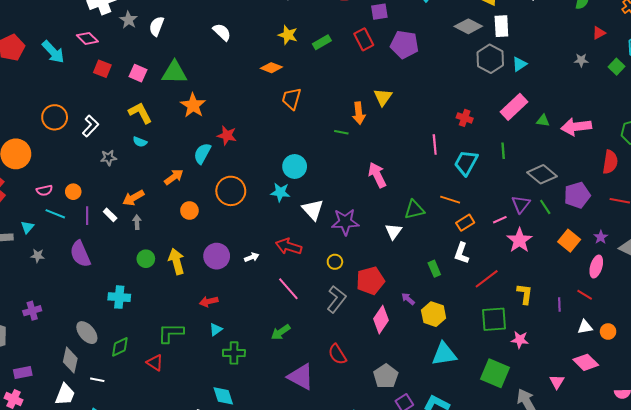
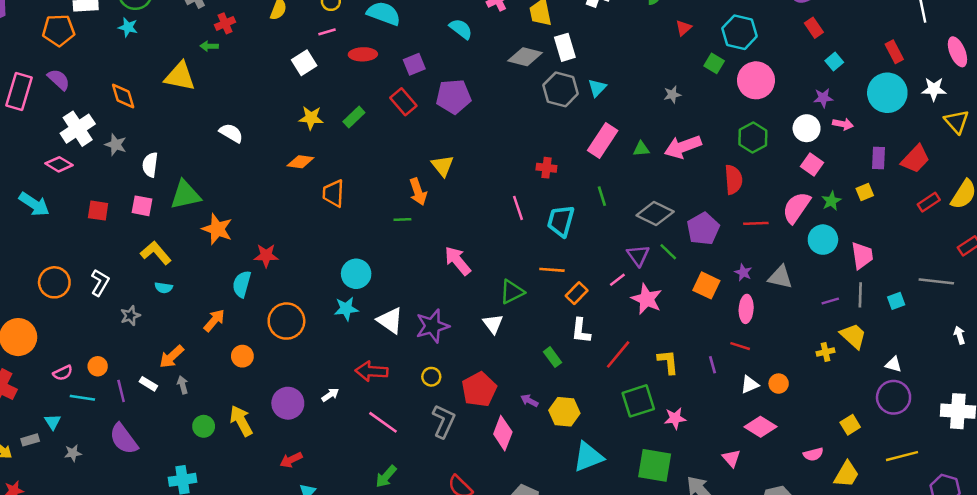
white semicircle: (157, 26) -> (150, 165), moved
pink diamond: (87, 38) -> (59, 164), moved
gray star: (581, 60) -> (672, 95), moved

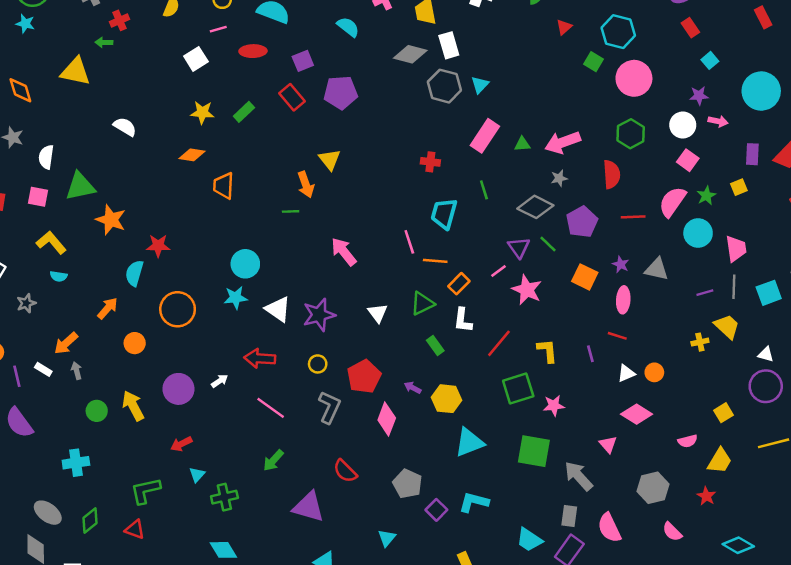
red rectangle: (894, 52) -> (763, 17), moved
gray star: (672, 95) -> (559, 178), moved
pink line: (518, 208) -> (409, 242), moved
green triangle: (512, 292) -> (422, 304), moved
cyan square: (896, 301) -> (769, 293), size x1.5

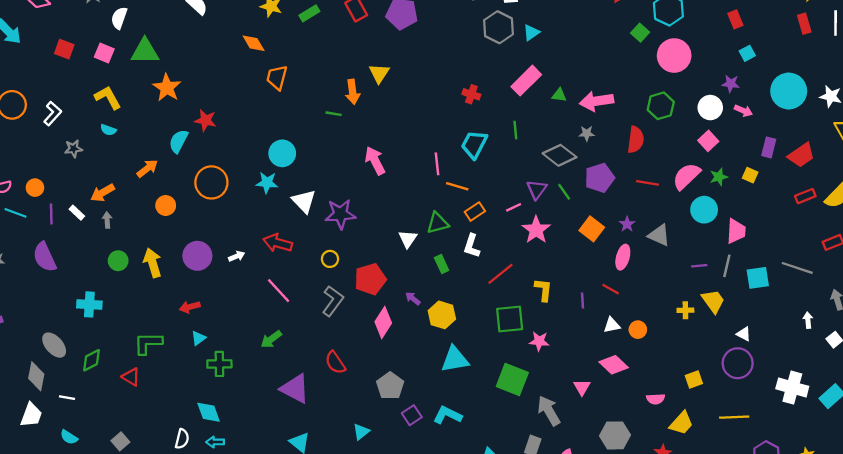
orange diamond: (192, 155) -> (254, 43), turned 40
yellow square: (739, 187) -> (750, 175), turned 35
white triangle: (378, 313) -> (408, 239), moved

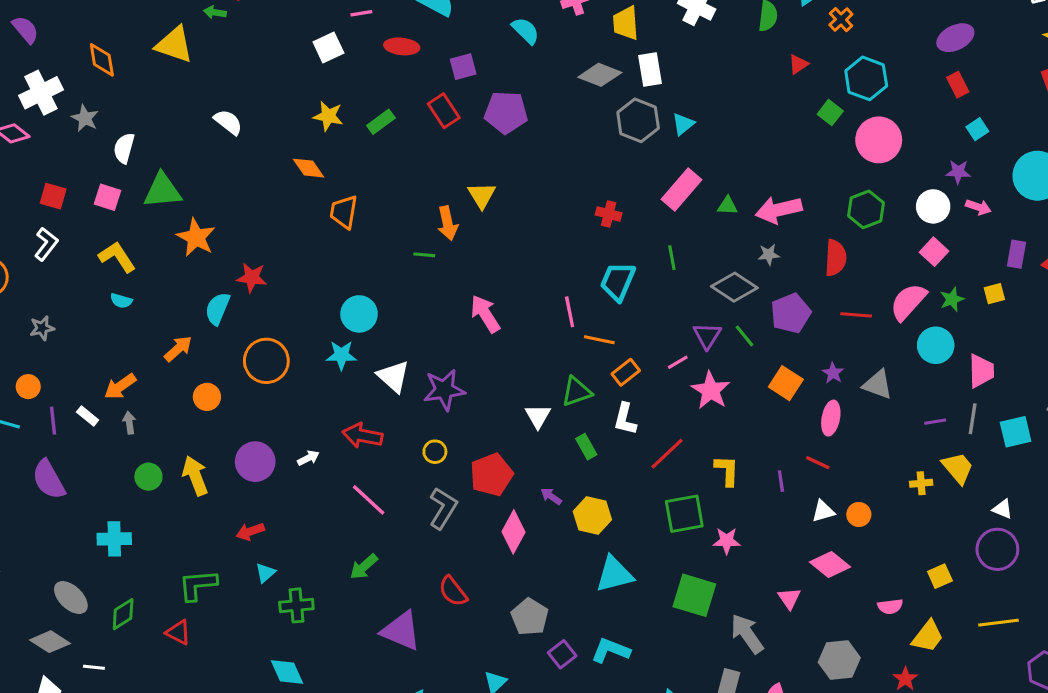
white L-shape: (53, 114) -> (46, 244), moved
gray star: (73, 149) -> (42, 328), moved
yellow square: (750, 175) -> (994, 294), turned -35
gray diamond: (36, 376) -> (50, 642), turned -64

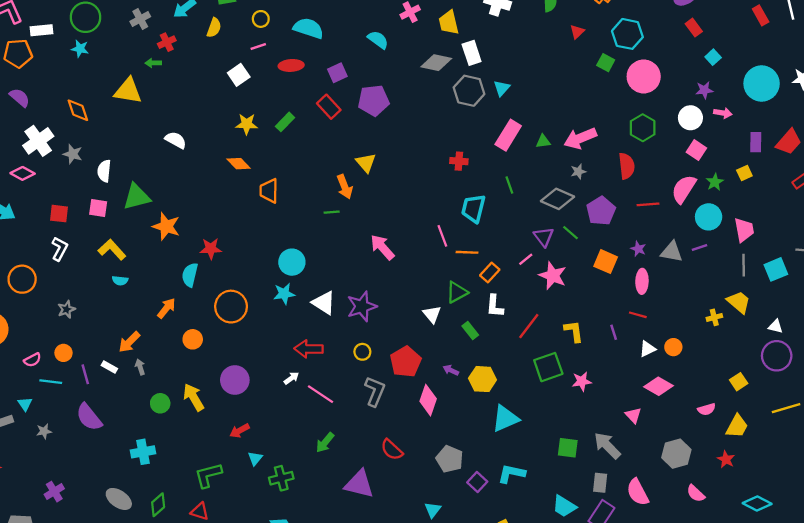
purple line: (935, 422) -> (700, 247), moved
white arrow: (308, 458) -> (291, 378), moved
green square: (694, 595) -> (568, 448), moved, size x0.7

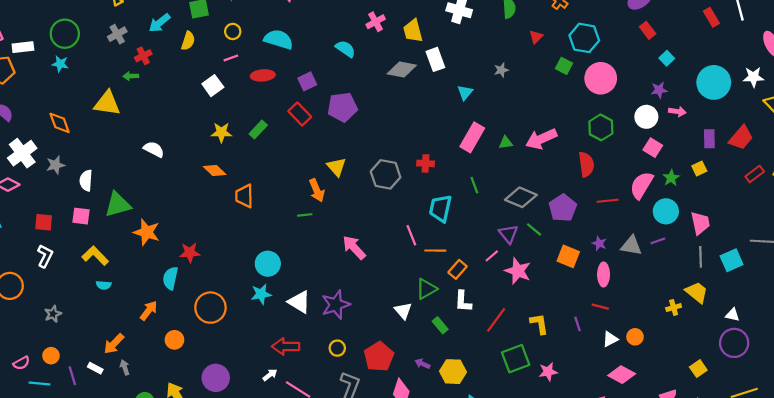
gray hexagon: (469, 91) -> (386, 174), moved
gray star: (73, 154) -> (55, 165), turned -30
gray star: (578, 171) -> (501, 70), moved

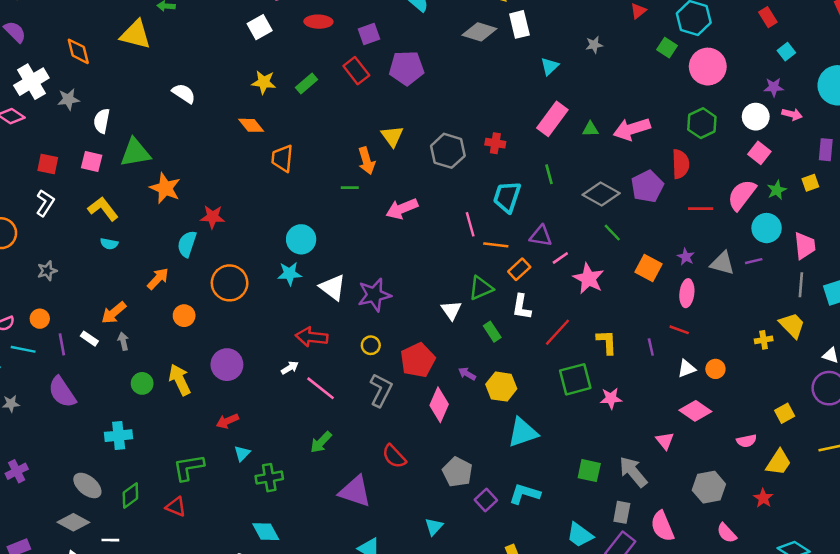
purple pentagon: (563, 208) -> (647, 186), moved
purple triangle: (508, 234) -> (541, 236), moved, turned -48
pink arrow: (354, 248) -> (402, 209), moved, turned -76

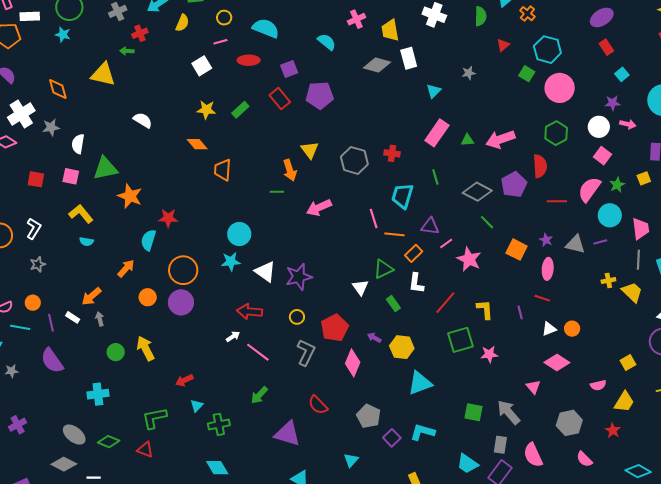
white L-shape: (45, 203) -> (34, 228), moved
yellow cross: (764, 340) -> (608, 280), moved
purple circle: (227, 365) -> (181, 302), moved
green diamond: (130, 496) -> (109, 442), turned 60

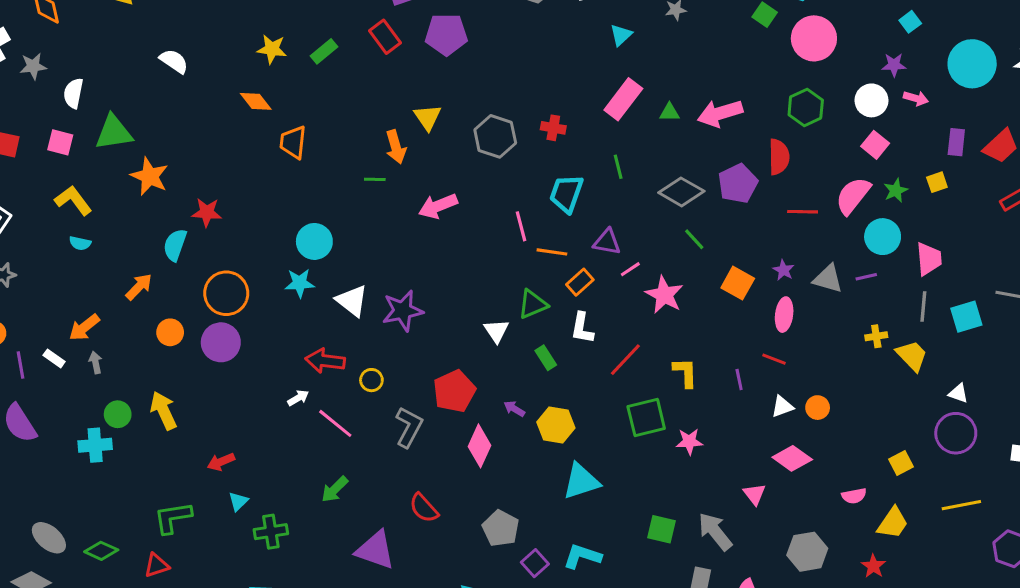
yellow circle: (297, 317) -> (371, 380), moved
cyan cross: (98, 394) -> (95, 445), moved
red triangle: (145, 450) -> (157, 565), turned -42

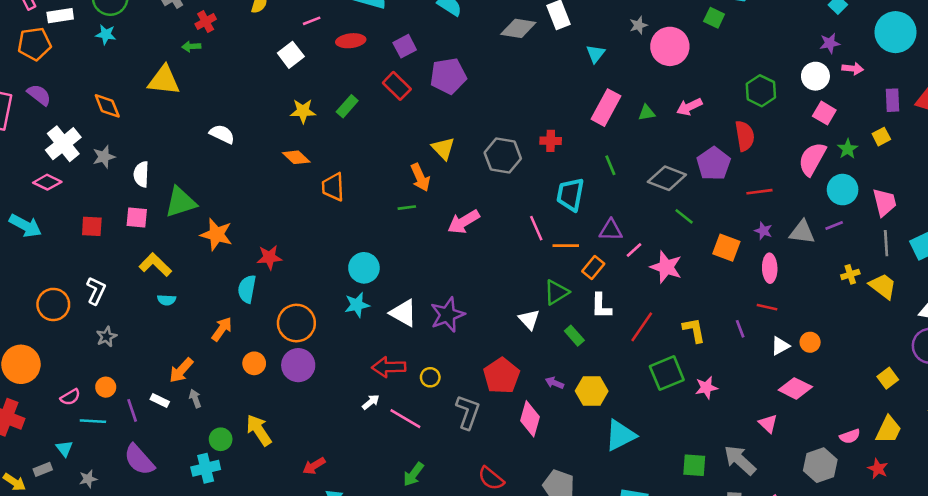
pink circle: (814, 38) -> (670, 46), moved
pink arrow: (720, 113) -> (689, 107), size x0.7
red line: (803, 212) -> (759, 192), moved
pink semicircle: (854, 496) -> (850, 436), moved

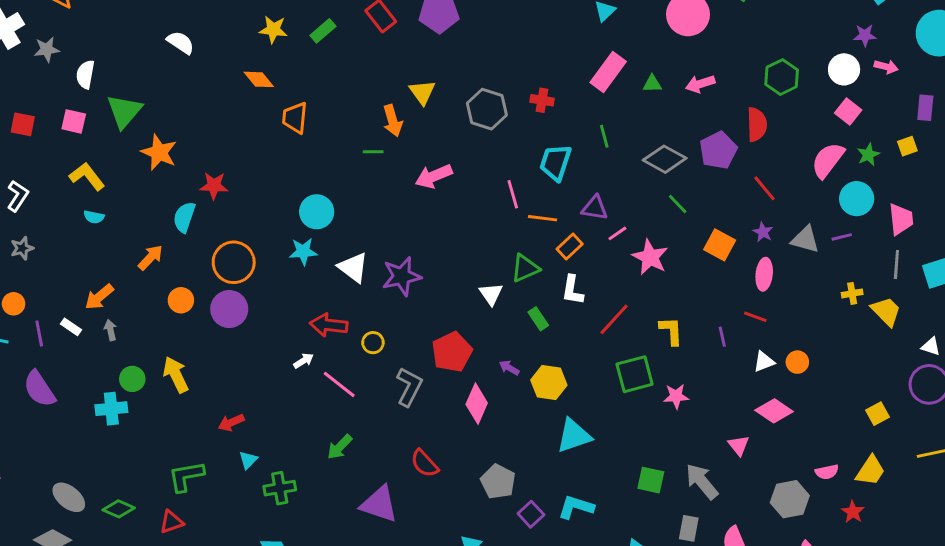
red line: (759, 192) -> (765, 188), turned 50
green triangle: (180, 202) -> (124, 111), turned -40

